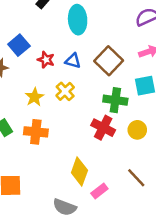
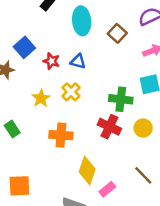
brown square: (109, 61) -> (117, 33), moved, size x0.7
orange cross: (36, 132) -> (61, 135), moved

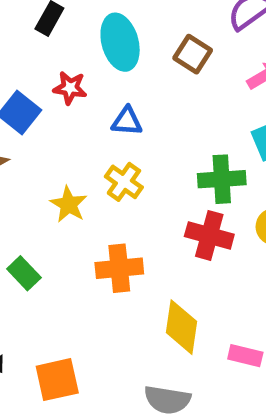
red star: (51, 61) -> (70, 88), moved
pink rectangle: (107, 189) -> (245, 356), moved, turned 63

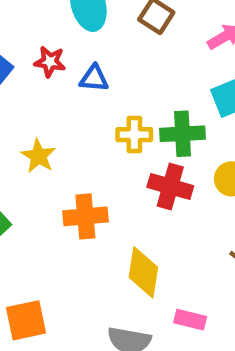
red star: (70, 88) -> (50, 62), moved
yellow cross: (124, 182) -> (134, 135), moved, turned -36
pink rectangle: (245, 356) -> (190, 320), moved

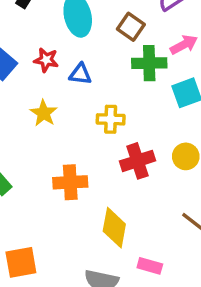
green cross: (183, 134) -> (149, 63), moved
yellow star: (38, 156) -> (44, 113), moved
red cross: (170, 186) -> (138, 161), turned -36

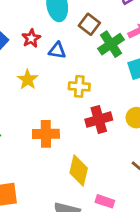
brown square: (131, 27) -> (89, 24), moved
red star: (46, 60) -> (31, 38), turned 30
green cross: (149, 63) -> (111, 44), turned -35

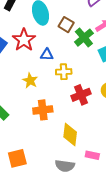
red star: (31, 38) -> (24, 40), size x1.6
blue triangle: (57, 50) -> (47, 55), moved
yellow star: (28, 80) -> (30, 81), moved

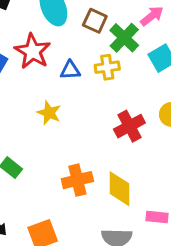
yellow cross: (64, 72) -> (107, 67), moved
orange cross: (43, 110) -> (77, 180), moved

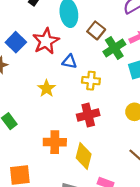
yellow cross: (107, 67) -> (91, 81), moved
red cross: (129, 126) -> (88, 115), moved

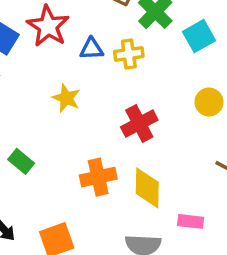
yellow cross: (91, 81) -> (129, 54), moved

